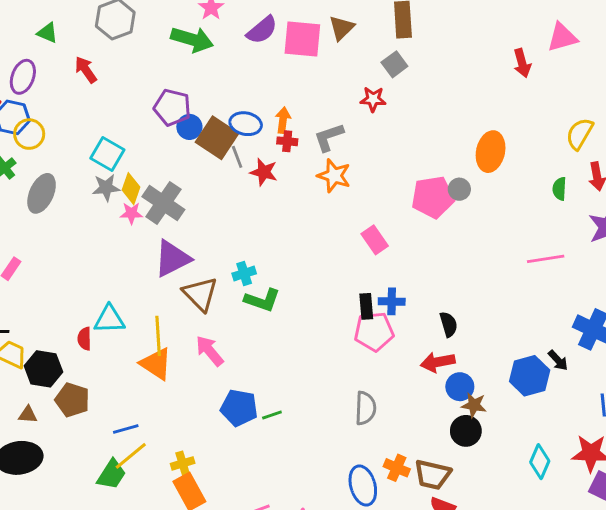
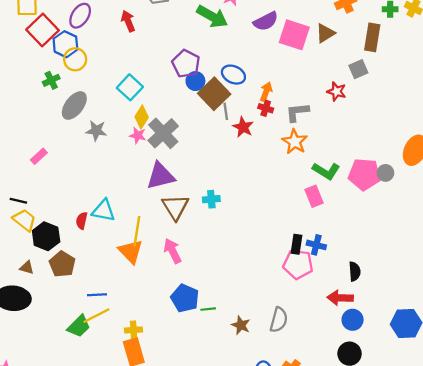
blue ellipse: (246, 124) -> (233, 75), moved
gray star: (106, 188) -> (96, 131), moved
green L-shape: (262, 300) -> (326, 171), moved
brown star: (474, 405) -> (241, 325), moved

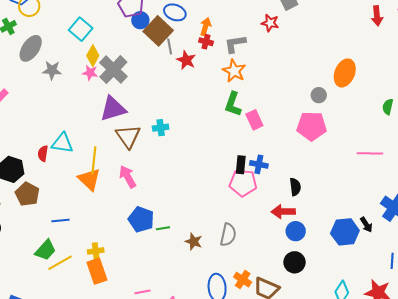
green L-shape: (326, 171) -> (233, 104), moved, turned 80
pink pentagon: (364, 174) -> (312, 126), moved
yellow line: (96, 316) -> (60, 263), moved

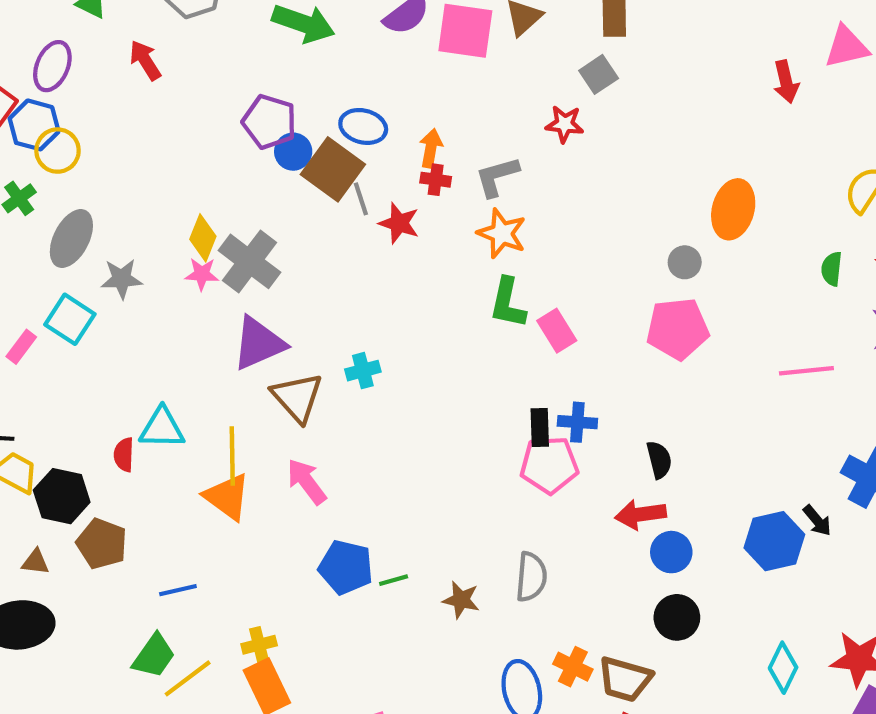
cyan square: (81, 29) -> (70, 319), moved

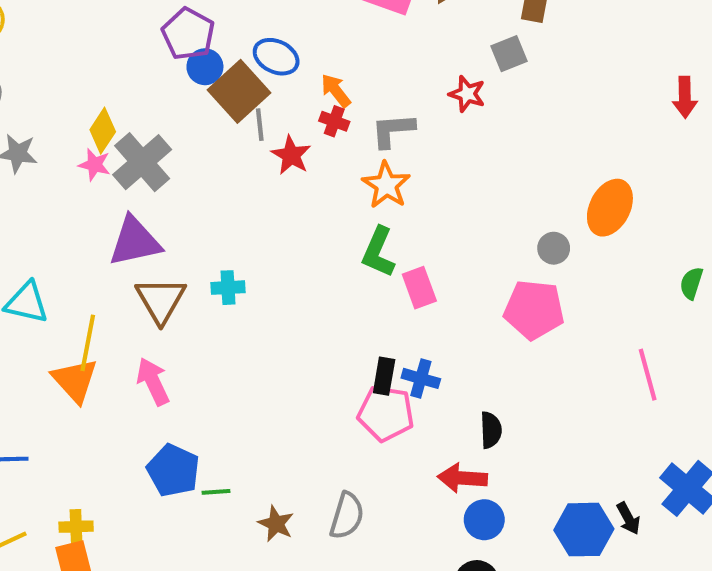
orange arrow: (431, 148) -> (336, 91), turned -60
pink line: (806, 371) -> (648, 375), turned 69

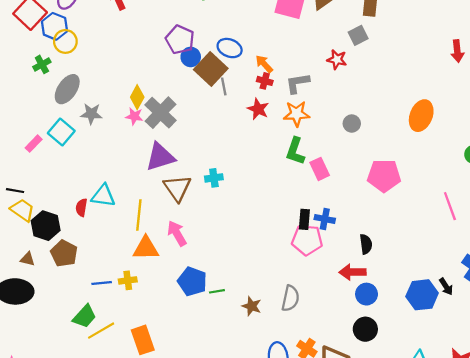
red star: (291, 155) -> (258, 109), moved
orange star: (386, 185) -> (297, 114), turned -30
gray circle: (554, 248) -> (352, 124), moved
orange triangle: (75, 380) -> (146, 248), moved, turned -44
yellow cross: (76, 527) -> (128, 280), moved

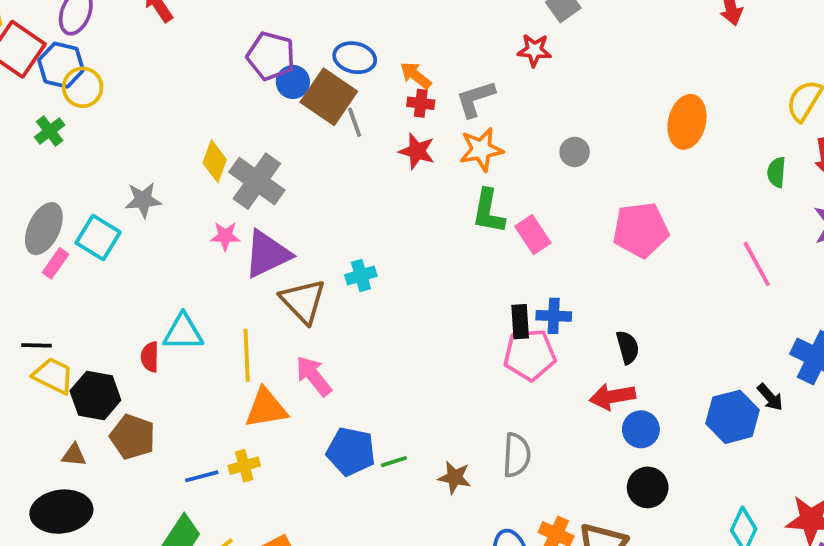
gray ellipse: (67, 89) -> (44, 229), moved
pink star: (134, 116) -> (225, 236), moved

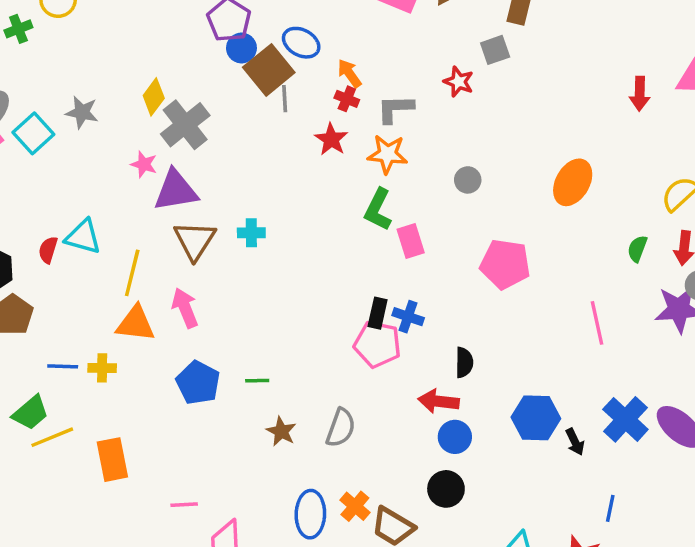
blue hexagon: (733, 417) -> (536, 418), moved
green line: (394, 462) -> (257, 381), moved

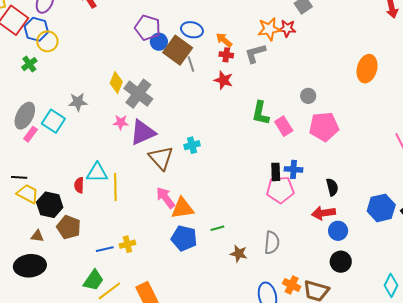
orange star: (387, 154) -> (269, 29), moved
gray circle: (468, 180) -> (308, 96), moved
pink pentagon: (505, 264) -> (324, 127), moved
yellow line: (132, 273) -> (115, 187), moved
orange triangle: (136, 324) -> (182, 208), moved

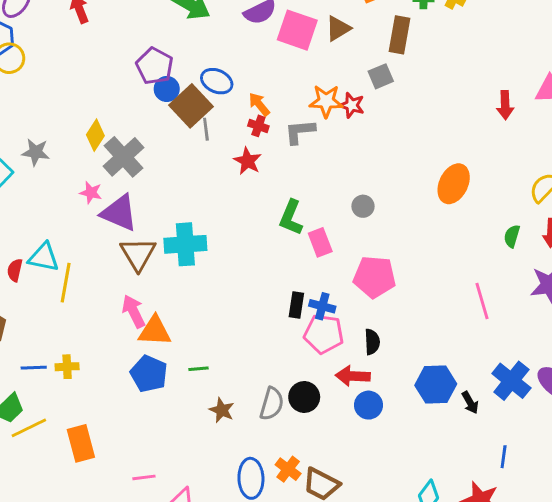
pink pentagon: (324, 127) -> (375, 277), moved
purple triangle: (143, 132) -> (119, 213), turned 36
cyan cross: (192, 145) -> (185, 244), size x1.8
pink pentagon: (280, 190) -> (324, 334), moved
black circle: (341, 262) -> (304, 397), moved

